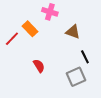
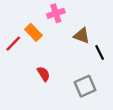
pink cross: (50, 12) -> (56, 13), turned -35
black line: (85, 57) -> (100, 53), moved

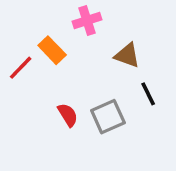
black line: (100, 53) -> (148, 94), moved
gray square: (85, 86) -> (108, 117), moved

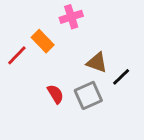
brown triangle: (127, 55) -> (97, 63), moved
black line: (148, 94) -> (121, 77), turned 72

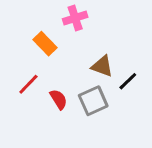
red line: (17, 55) -> (28, 84), moved

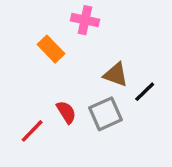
pink cross: (75, 18) -> (85, 20), turned 30
red line: (28, 84) -> (32, 131), moved

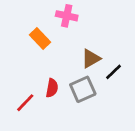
brown triangle: (116, 75) -> (91, 59), turned -50
red semicircle: (66, 112) -> (52, 88), turned 42

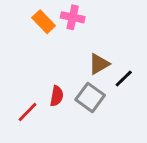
orange rectangle: (40, 38) -> (44, 22), moved
gray square: (83, 89) -> (90, 97), turned -30

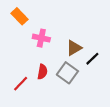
pink cross: (73, 17) -> (41, 38), moved
orange rectangle: (44, 22) -> (20, 16), moved

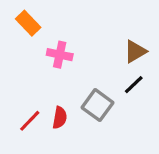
brown triangle: (74, 48) -> (135, 51), moved
red semicircle: (42, 72) -> (60, 118), moved

